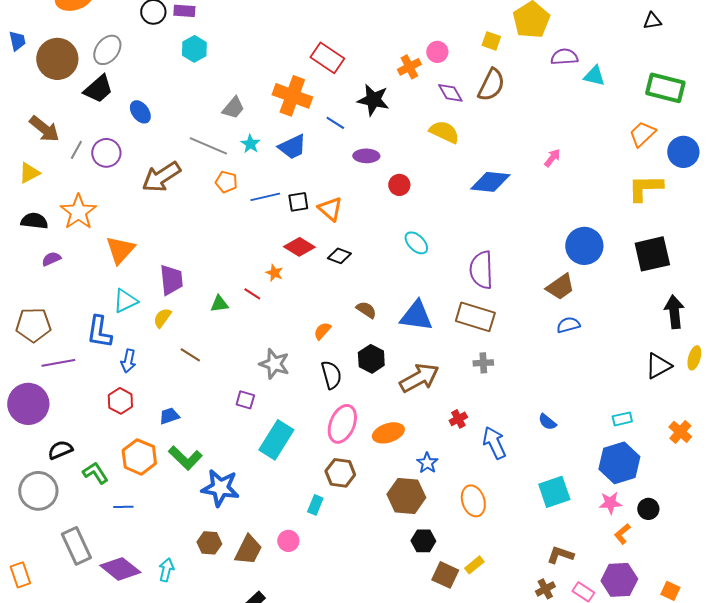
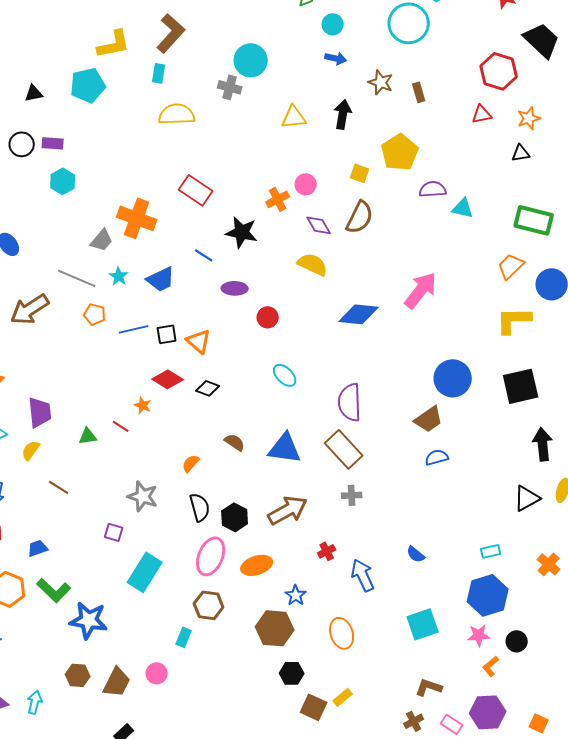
orange cross: (292, 96) -> (137, 218), moved
pink arrow: (552, 158) -> (421, 290), size x2.0
brown rectangle: (475, 317) -> (344, 449), turned 30
black hexagon: (371, 359) -> (235, 517), moved

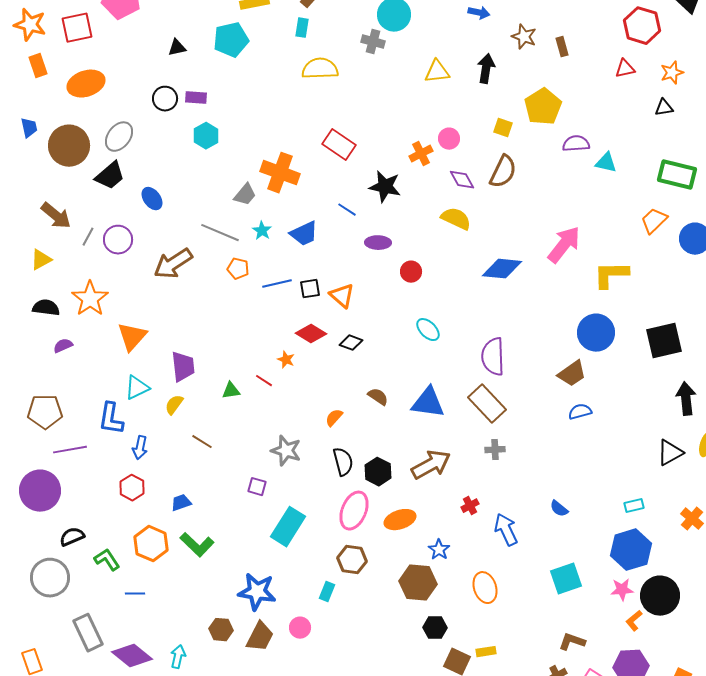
yellow L-shape: (514, 320) -> (611, 275), moved
blue star: (89, 620) -> (257, 592), moved
black circle: (517, 641) -> (660, 596), size x1.8
yellow rectangle: (343, 697) -> (486, 652), turned 30

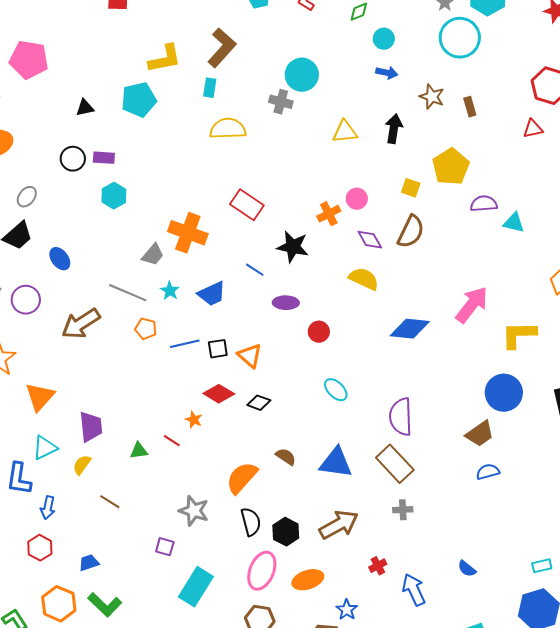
gray ellipse: (119, 137) -> (27, 197), size x0.7
orange semicircle: (334, 418) -> (242, 478), size x1.8

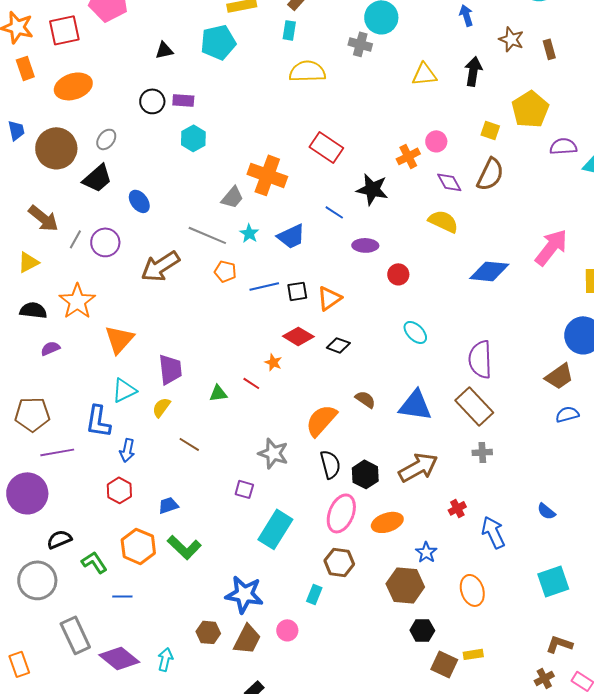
blue arrow: (387, 73) -> (466, 15), turned -120
orange triangle: (250, 356) -> (329, 298), turned 44

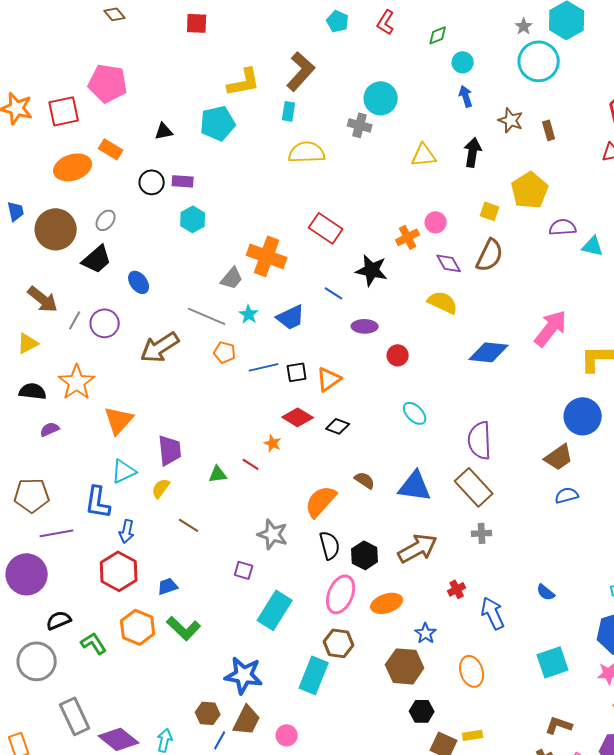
orange rectangle: (25, 68) -> (111, 149), moved, turned -40
red hexagon: (119, 490) -> (119, 571), size x1.5
cyan rectangle: (314, 594) -> (314, 675), size x1.8
blue line: (122, 596) -> (220, 740), moved, turned -60
pink circle: (287, 630) -> (287, 735), moved

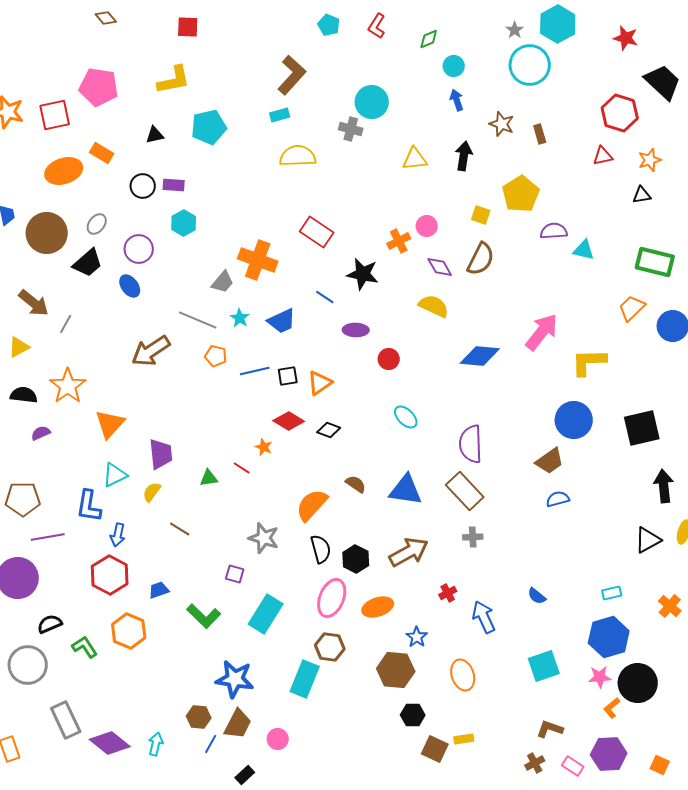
yellow L-shape: (244, 82) -> (174, 80), moved
cyan rectangle: (289, 111) -> (280, 115), turned 66
purple circle: (105, 323) -> (139, 249), moved
green L-shape: (184, 628) -> (204, 616), moved

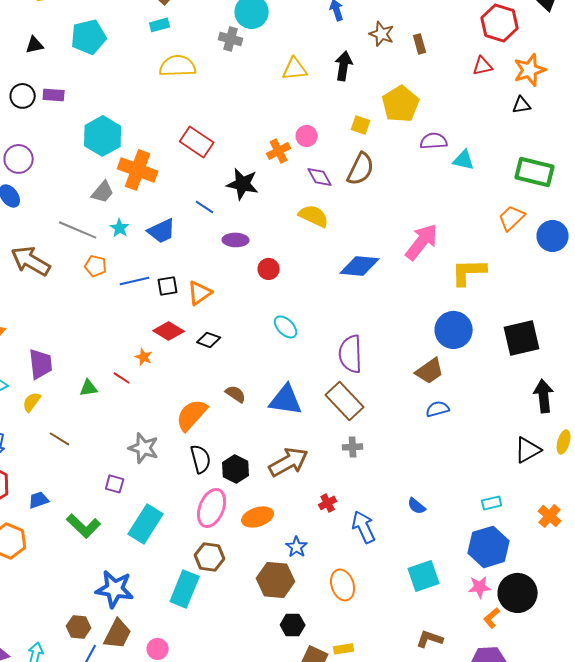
orange star: (650, 160) -> (530, 70), size x1.4
cyan hexagon: (184, 223) -> (103, 136), moved, size x1.5
brown arrow: (151, 351) -> (31, 261), turned 63

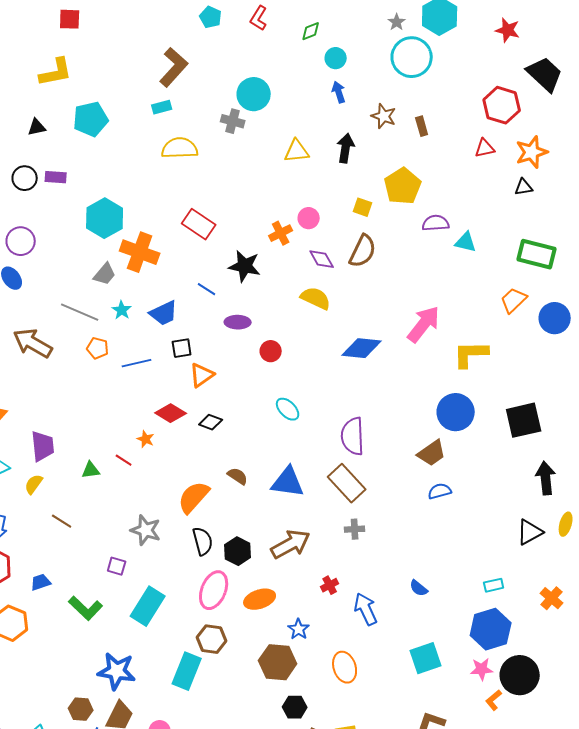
black square: (168, 286) -> (182, 348), moved

